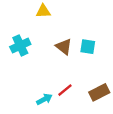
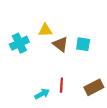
yellow triangle: (43, 11) -> (45, 30), moved
red line: (65, 90) -> (61, 85), turned -48

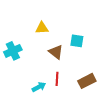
cyan cross: (19, 43) -> (13, 51), moved
brown triangle: (60, 44) -> (56, 52), moved

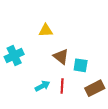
cyan square: (77, 41) -> (81, 65), moved
cyan arrow: (39, 87) -> (42, 86), moved

